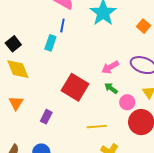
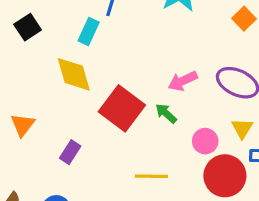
yellow diamond: (18, 69) -> (74, 74), moved
green arrow: (111, 88) -> (166, 113), moved

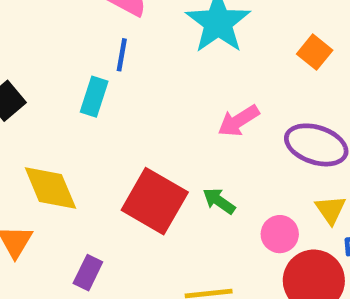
yellow diamond: (74, 74) -> (50, 188), moved
pink arrow: (183, 81) -> (238, 121), moved

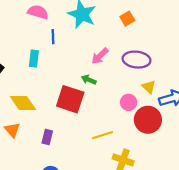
orange square: (315, 52) -> (127, 19), turned 32
blue line: (122, 55) -> (53, 37), moved
green arrow: (219, 201) -> (89, 80), moved

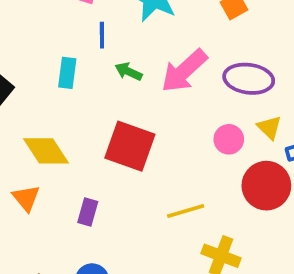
pink arrow: (100, 56) -> (184, 71), size x1.5
green arrow: (89, 80) -> (128, 71), moved
pink circle: (129, 102) -> (229, 139), moved

